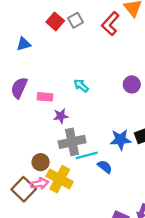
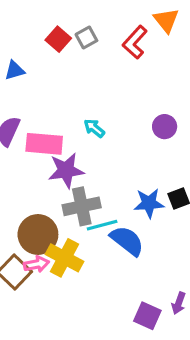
pink rectangle: (45, 97) -> (44, 144), size x1.6
purple star: (61, 116) -> (66, 170), size x1.6
brown circle: (41, 162) -> (38, 234), size x1.6
blue semicircle: (105, 167) -> (127, 241), size x1.6

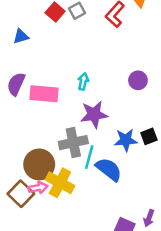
cyan arrow: (94, 128) -> (83, 82), turned 63
purple star: (66, 170) -> (94, 114), moved
cyan line: (102, 225) -> (89, 157), turned -60

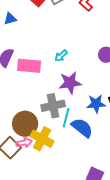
cyan arrow: (83, 82) -> (61, 56), turned -144

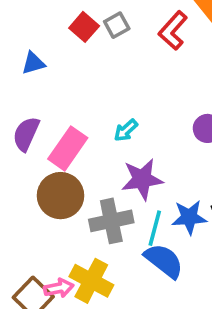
pink rectangle: (29, 66) -> (68, 148), turned -60
cyan line: (66, 118) -> (155, 228), moved
brown circle: (25, 124) -> (61, 196), moved

